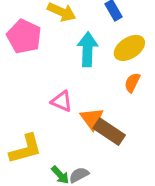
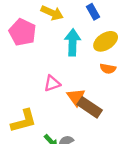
orange semicircle: (132, 83) -> (108, 69), turned -105
pink triangle: (62, 101) -> (52, 83), turned -42

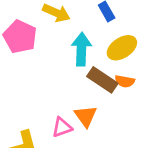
pink triangle: (52, 83) -> (62, 127), moved
brown rectangle: (90, 107) -> (102, 80), moved

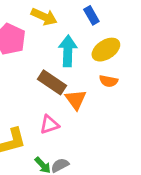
brown rectangle: (102, 80) -> (52, 82), moved
orange triangle: (86, 116) -> (76, 100), moved

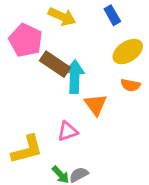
cyan arrow: (68, 51) -> (75, 77), moved
brown rectangle: (52, 82) -> (55, 64), moved

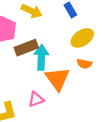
brown rectangle: (55, 64) -> (26, 48), turned -55
orange triangle: (96, 105) -> (57, 79), size x1.4

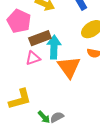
pink triangle: (36, 99) -> (33, 58), moved

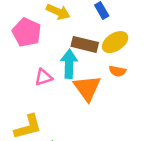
brown rectangle: (40, 38) -> (85, 44), moved, turned 35

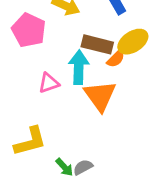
orange semicircle: (117, 71) -> (116, 59), moved, turned -56

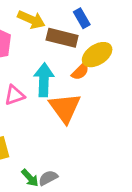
brown rectangle: (97, 44) -> (62, 38), moved

